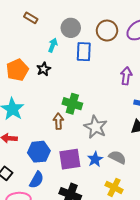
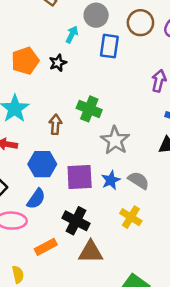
brown arrow: (58, 121) -> (55, 124), moved

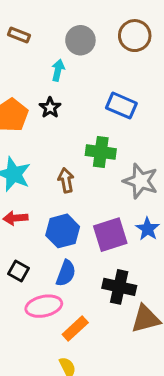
blue rectangle: (109, 46) -> (121, 106), moved, turned -60
orange rectangle: (46, 247) -> (75, 328), moved

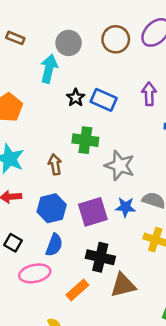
cyan arrow: (58, 70) -> (49, 69), size x1.5
black star: (50, 108) -> (76, 98), moved
blue star: (148, 229) -> (125, 207), turned -30
orange rectangle: (75, 328) -> (77, 290), moved

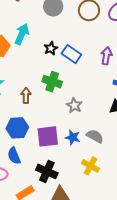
cyan arrow: (49, 69) -> (22, 34), moved
gray star: (120, 166) -> (74, 105), size x0.7
blue semicircle: (54, 245) -> (14, 156), turned 126

